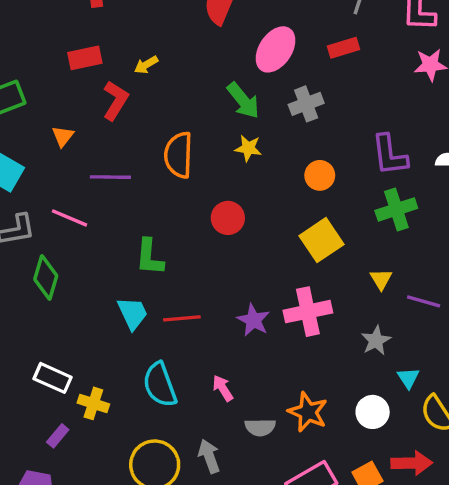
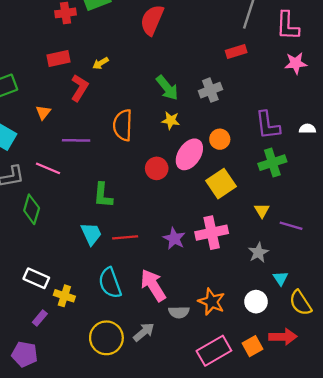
pink ellipse: (276, 49) -> (189, 154), moved
pink arrow: (223, 388) -> (153, 285), size x1.8
gray arrow: (209, 456) -> (144, 332), turned 70

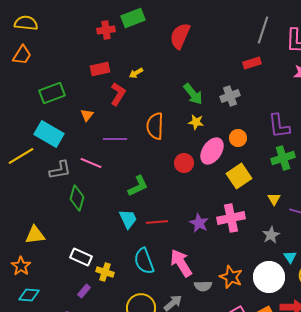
green L-shape: (103, 195) -> (138, 186), turned -120
white circle: (256, 302) -> (269, 277), size x1.6

